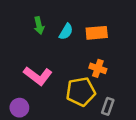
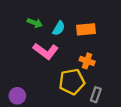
green arrow: (39, 25) -> (35, 23), turned -56
pink L-shape: (38, 76) -> (46, 51), moved

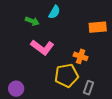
cyan semicircle: (59, 28) -> (54, 12), moved
orange rectangle: (86, 29) -> (98, 27), moved

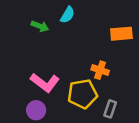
pink L-shape: (42, 47) -> (45, 83), moved
purple circle: (16, 89) -> (36, 110), moved

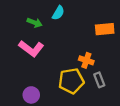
pink L-shape: (45, 83) -> (31, 49), moved
gray rectangle: (110, 109) -> (99, 80), moved, turned -40

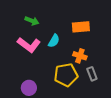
cyan semicircle: (58, 13) -> (54, 41), moved
orange rectangle: (105, 29) -> (81, 27), moved

